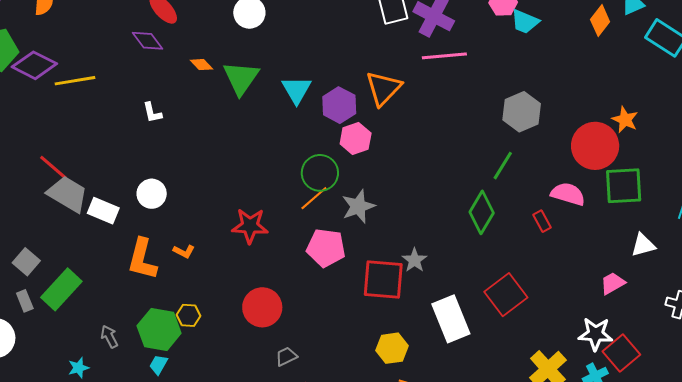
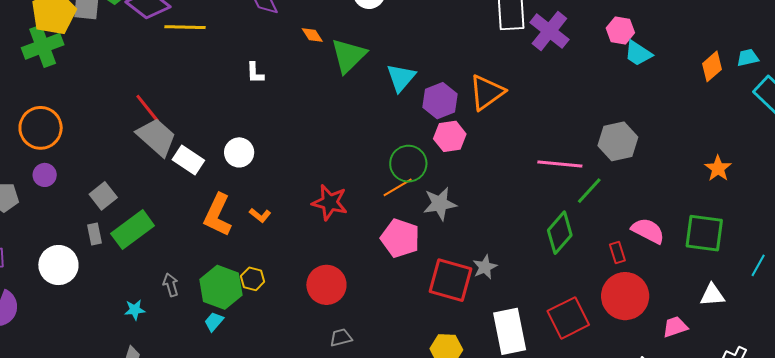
pink line: (444, 56) -> (560, 164), moved
red circle: (595, 146) -> (625, 296), moved

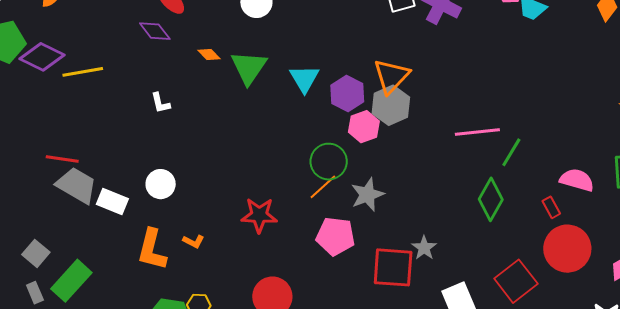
red line: (148, 108) -> (62, 159), turned -32
gray hexagon: (618, 141) -> (391, 105), moved

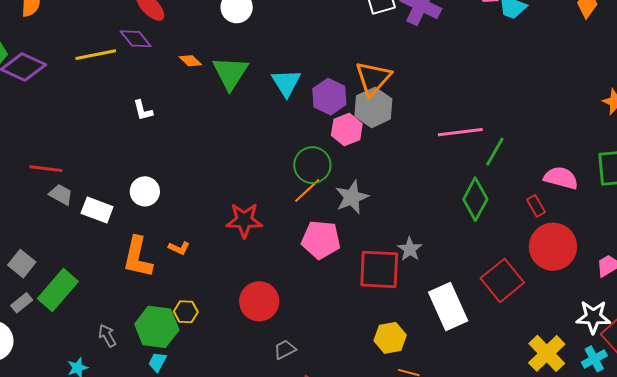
yellow line: (83, 72) -> (96, 55), moved
gray trapezoid: (77, 185) -> (61, 195), size x0.6
gray rectangle: (35, 293) -> (22, 303), turned 75

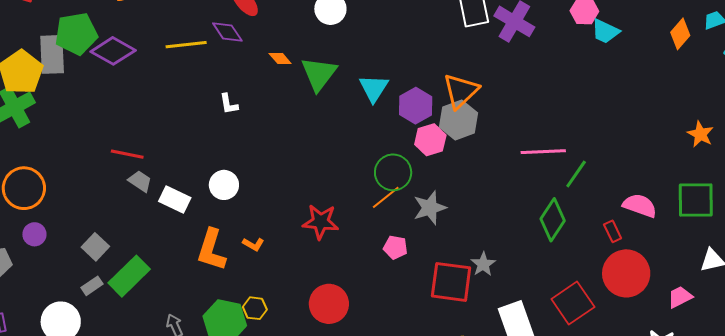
pink pentagon: (321, 240) -> (395, 247), size x0.6

